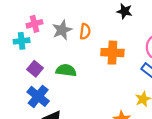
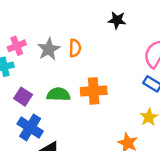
orange cross: (112, 53) -> (94, 91), moved

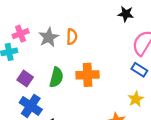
black star: (117, 20) -> (126, 14), moved
green semicircle: (58, 94) -> (56, 77), turned 102

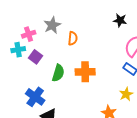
gray star: (49, 37) -> (52, 25), moved
purple square: (25, 79) -> (35, 57), moved

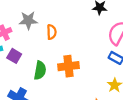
gray star: (52, 25) -> (28, 20), turned 30

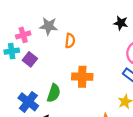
green semicircle: (40, 70) -> (54, 93), moved

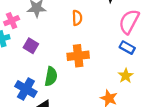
orange semicircle: (70, 41) -> (77, 18), moved
purple square: (30, 59) -> (31, 46), moved

